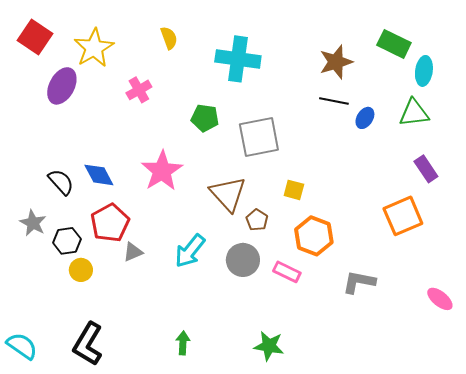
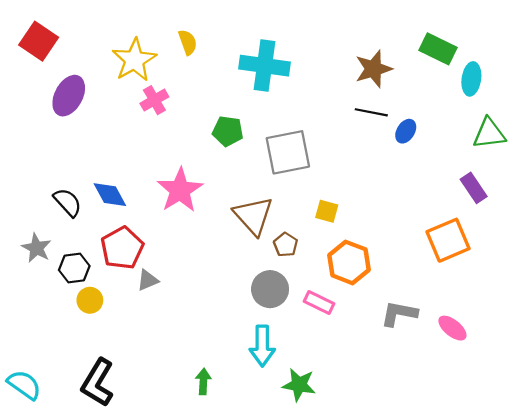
yellow star: (94, 48) -> (134, 60), moved
green triangle: (414, 113) -> (489, 133), moved
cyan arrow: (190, 251) -> (262, 346), moved, turned -39
pink ellipse: (440, 299) -> (452, 328), moved

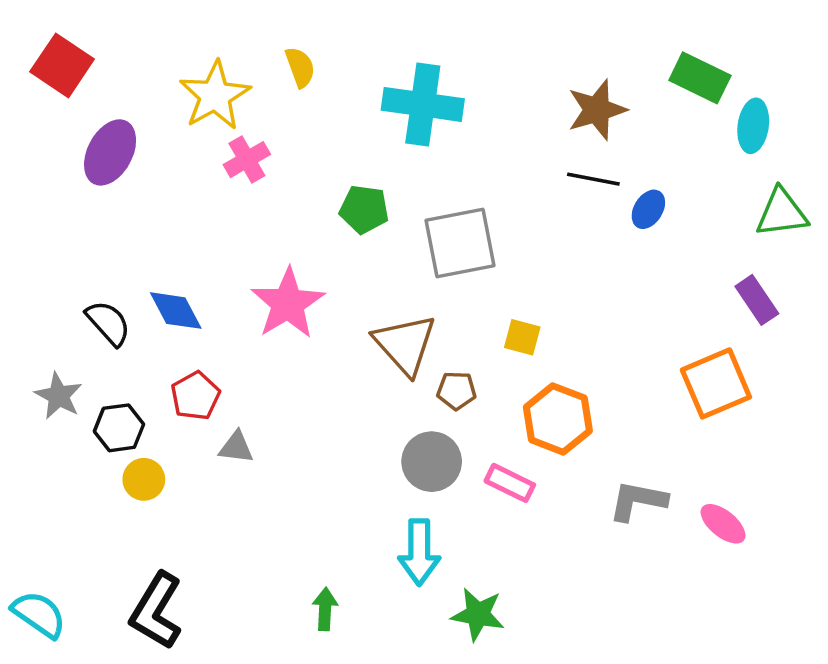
brown pentagon: (286, 245) -> (457, 391), turned -30
red pentagon: (122, 248) -> (195, 396), size x0.7
gray triangle: (148, 280) -> (236, 447), turned 30

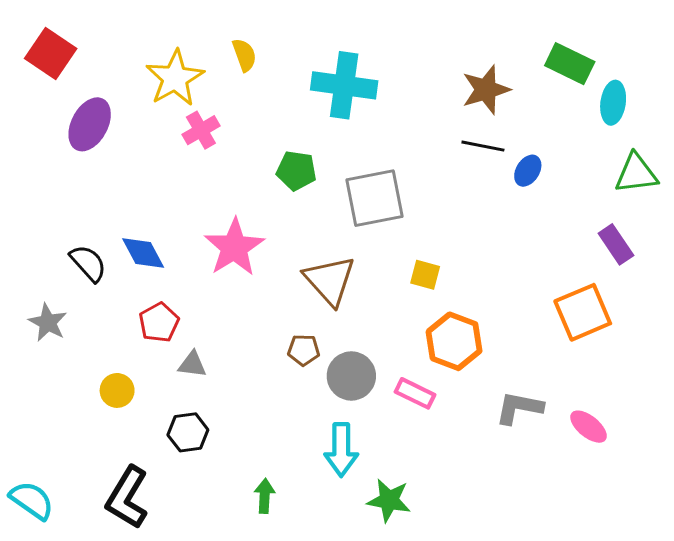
brown pentagon: (457, 391) -> (304, 350), moved
black hexagon: (119, 428) -> (188, 432), moved

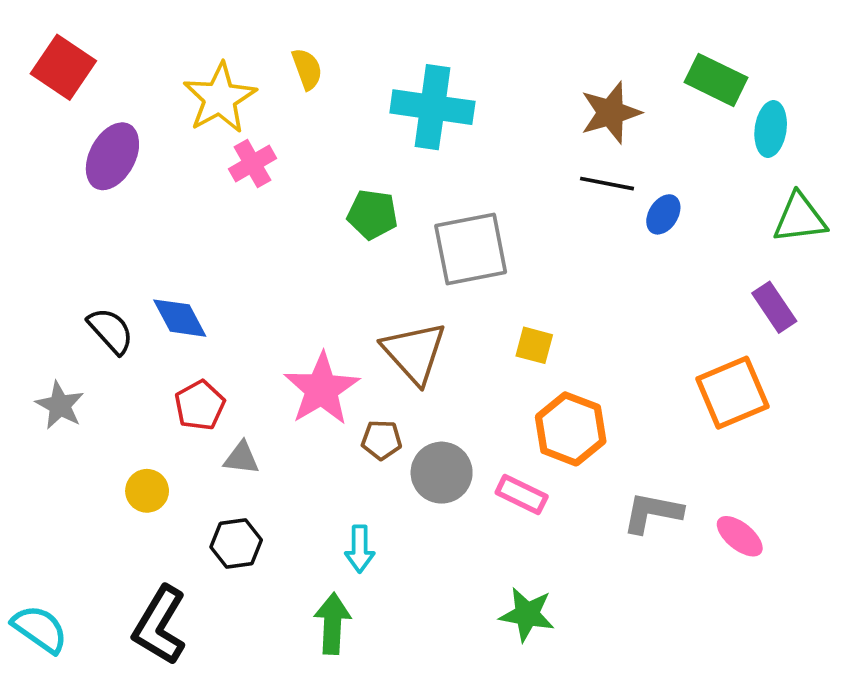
pink star: (234, 247) -> (322, 389), moved
cyan arrow: (341, 450) -> (360, 549), moved, size x0.7
green arrow: (265, 496) -> (332, 624), size x1.4
green star: (389, 500) -> (527, 614), moved

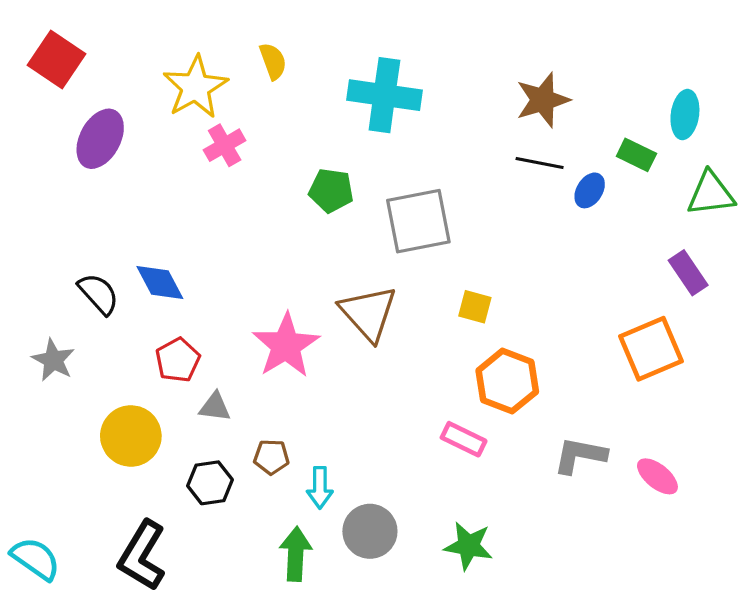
green rectangle: (716, 80) -> (636, 155), moved, size x0.7
brown pentagon: (382, 440) -> (271, 457), moved
gray circle: (442, 473) -> (370, 531), moved
yellow circle: (147, 491) -> (131, 436), size x1.6

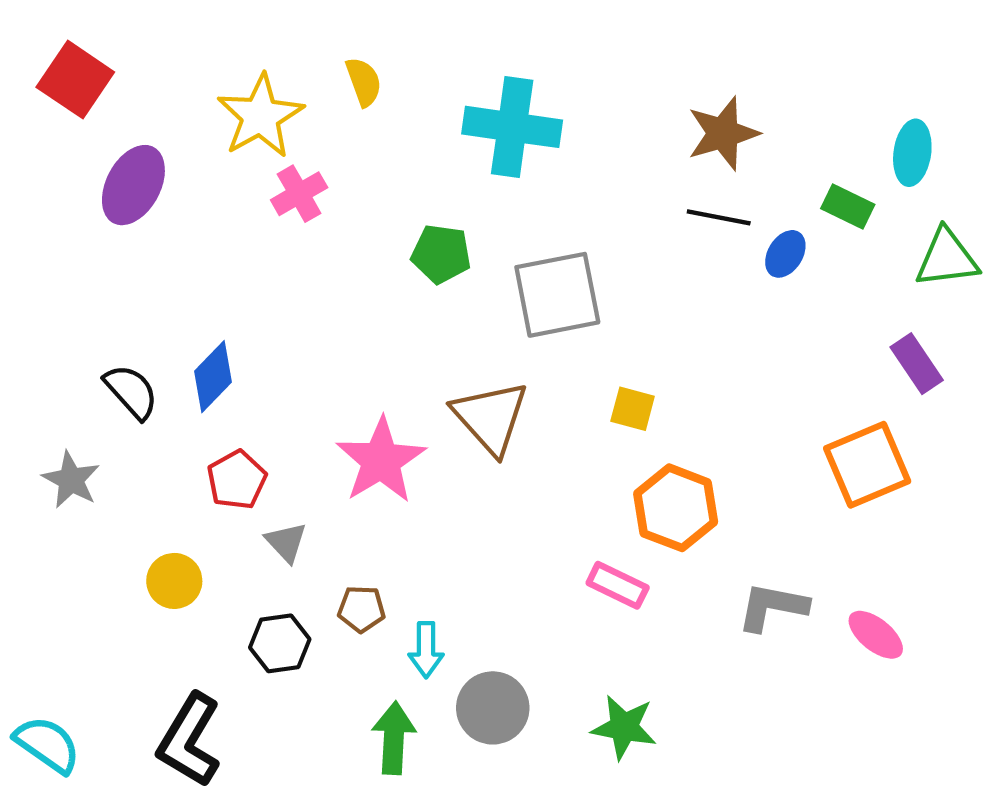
blue diamond: (160, 283) -> (213, 377), turned 72
gray triangle: (215, 407) -> (286, 542), turned 40
yellow circle: (131, 436) -> (174, 581), size x0.7

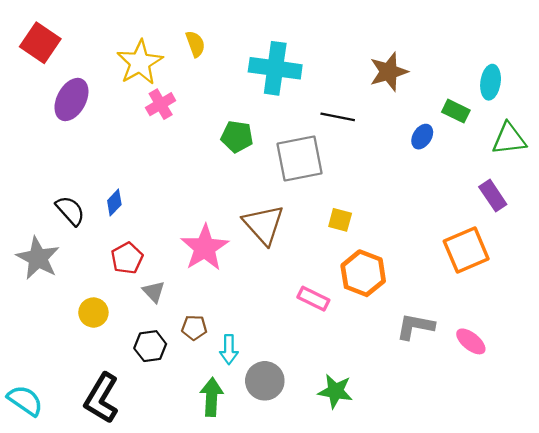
black line: (719, 217) -> (338, 117), moved
blue diamond: (213, 377) -> (114, 203), size x0.7
gray star: (71, 480) -> (38, 258), size x1.4
pink rectangle: (618, 585) -> (313, 299), moved

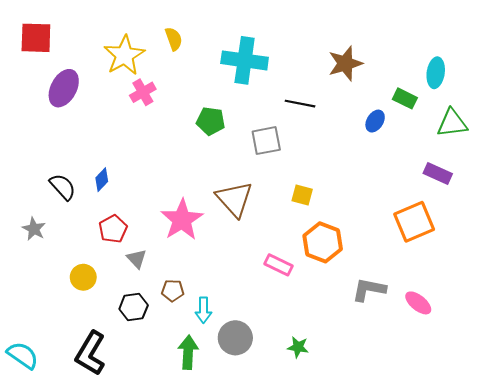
red square: (40, 43) -> (36, 38), turned -32
gray square: (300, 159) -> (266, 141), size x0.7
purple rectangle: (493, 196) -> (438, 173), turned -32
gray star: (38, 258) -> (34, 229), size x0.6
green star: (335, 391) -> (298, 347), size x0.7

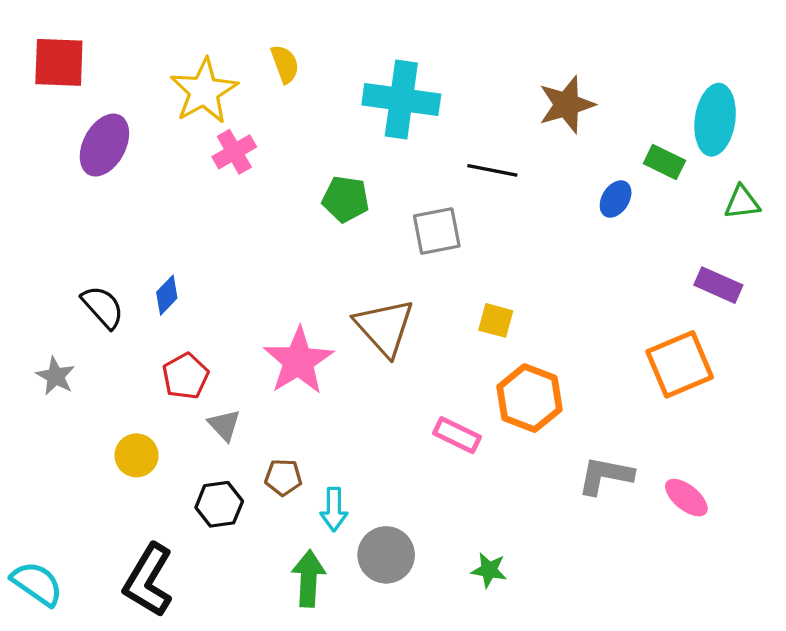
cyan ellipse: (436, 73) -> (715, 120), size x1.4
green triangle: (452, 123) -> (742, 202), size x0.7

